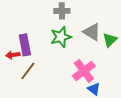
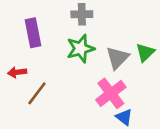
gray triangle: (92, 32) -> (117, 58), moved, turned 42
purple rectangle: (25, 45) -> (33, 33), moved

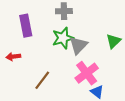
gray triangle: (117, 58) -> (78, 45), moved
brown line: (37, 93) -> (42, 80), moved

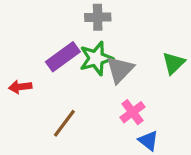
purple rectangle: (26, 26) -> (63, 57), moved, turned 65
pink cross: (87, 73) -> (132, 112), size x0.7

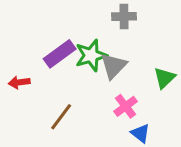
gray cross: (98, 17) -> (124, 16), moved
green triangle: (174, 63) -> (164, 78), moved

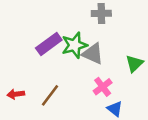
gray triangle: (114, 66) -> (93, 54), turned -50
red arrow: (19, 82) -> (16, 94), moved

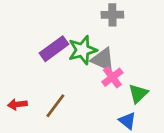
green triangle: (134, 64) -> (138, 94), moved
pink cross: (103, 87) -> (112, 77), moved

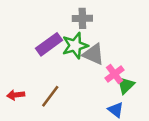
gray cross: (112, 15) -> (82, 18), moved
pink cross: (112, 77) -> (114, 74), moved

